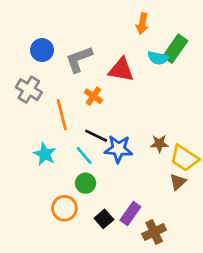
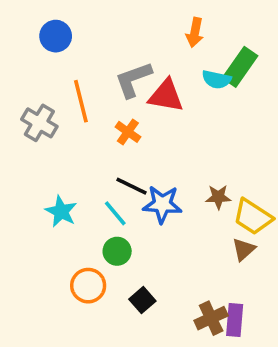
blue circle: (42, 50) -> (56, 36), moved
gray L-shape: (79, 59) -> (133, 79), moved
orange line: (62, 115) -> (81, 101), moved
purple rectangle: (130, 214) -> (235, 320), moved, turned -30

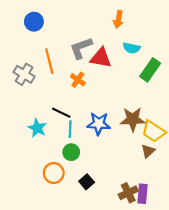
green rectangle: (240, 67) -> (150, 70), moved
black line: (132, 186) -> (61, 113), moved
brown star: (218, 197) -> (133, 119), size x1.6
cyan line: (115, 213) -> (70, 129), turned 42

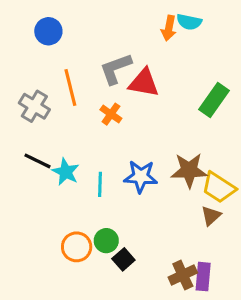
cyan semicircle: (132, 48) -> (189, 22), moved
black line: (61, 113) -> (38, 161), moved
cyan star: (37, 128) -> (66, 172), moved
green circle: (71, 152) -> (106, 241), moved

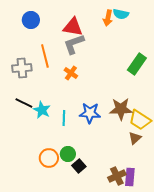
red triangle: (144, 83) -> (73, 27), moved
gray cross: (34, 106) -> (22, 68), turned -36

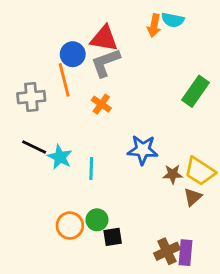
blue circle: (31, 20) -> (73, 54), moved
brown star: (121, 109) -> (173, 174), moved, size x0.6
blue star: (90, 113) -> (143, 150), moved
black square: (79, 166) -> (113, 237), turned 32

